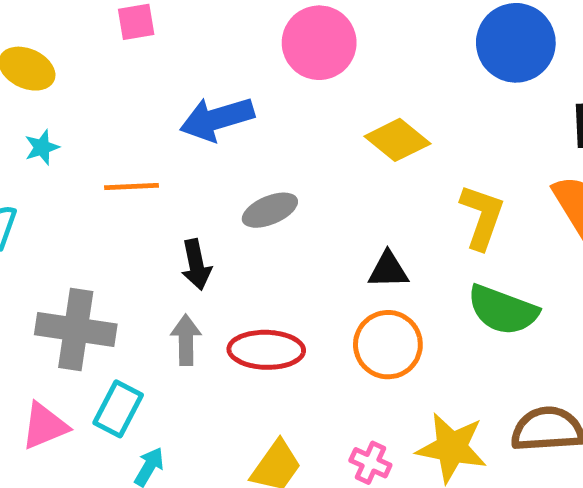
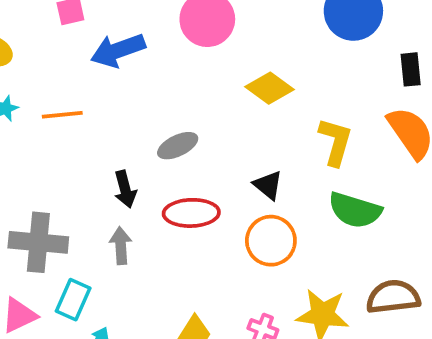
blue arrow: (217, 119) -> (118, 50), moved
orange line: (131, 186) -> (62, 115), moved
black triangle: (388, 270) -> (268, 185), turned 44
red ellipse: (266, 350) -> (191, 213), moved

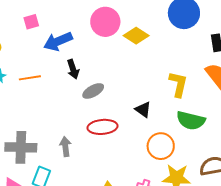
yellow diamond: (270, 88) -> (136, 36), moved
black arrow: (125, 189) -> (73, 69), moved
orange circle: (271, 241) -> (161, 146), moved

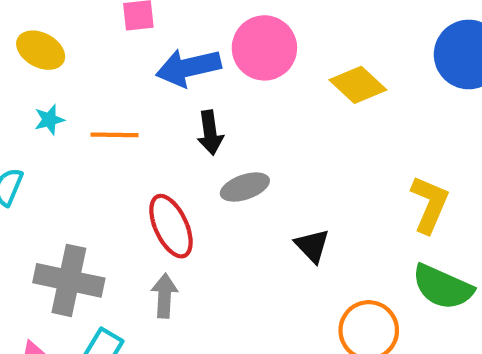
pink circle: (105, 22) -> (264, 48), moved
black triangle: (143, 110) -> (312, 246), moved
red ellipse: (103, 127) -> (171, 226), moved, turned 60

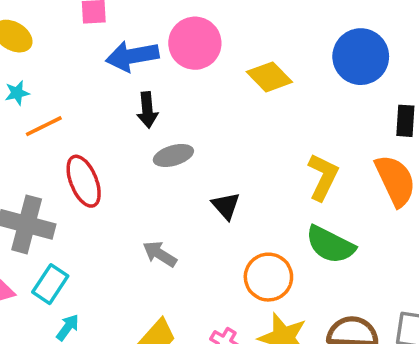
orange line: (114, 135) -> (44, 126), moved, turned -30
red ellipse: (171, 226) -> (84, 181), moved
gray arrow: (164, 296) -> (160, 254), moved, turned -64

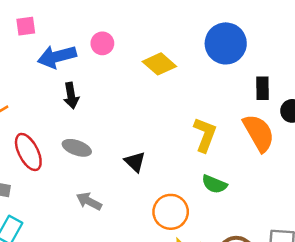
pink circle: (195, 43) -> (102, 43), size x0.6
gray ellipse: (173, 155) -> (77, 148), moved, turned 40
green semicircle: (330, 245) -> (214, 184), size x0.7

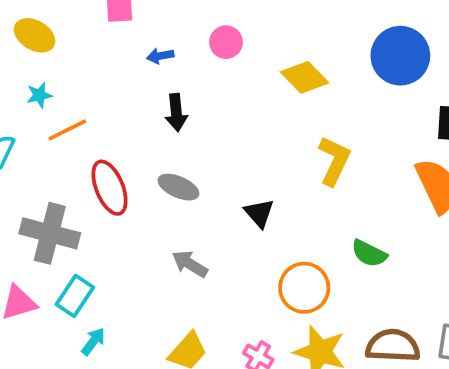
blue arrow: (57, 57) -> (160, 56), size x0.5
yellow L-shape: (205, 135) -> (334, 161), moved

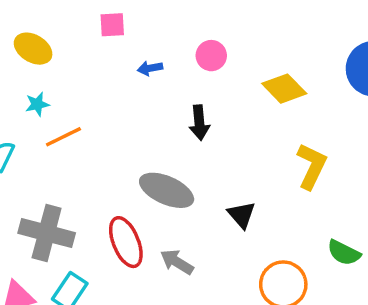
black arrow: (176, 112) -> (199, 123), moved
gray ellipse: (178, 187) -> (167, 190), size x1.4
red ellipse: (110, 188) -> (126, 242), moved

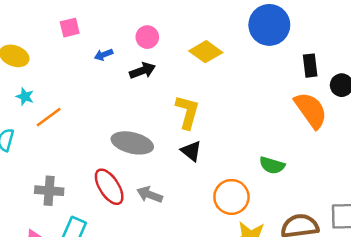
cyan star: (37, 104) -> (25, 97), turned -30
black arrow: (199, 123) -> (142, 71), moved, turned -95
yellow L-shape: (312, 166) -> (187, 112), moved
gray cross: (47, 233) -> (49, 191), size x0.7

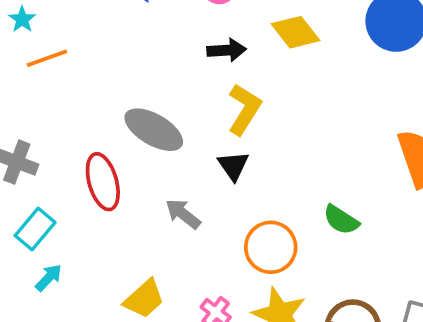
black arrow: (142, 71) -> (227, 50), moved
gray arrow: (150, 195) -> (183, 214), moved

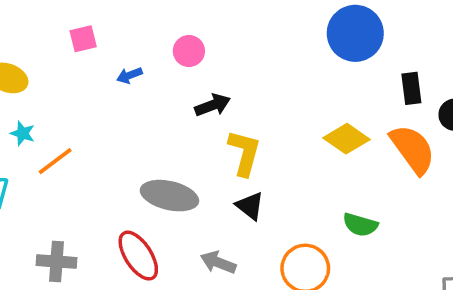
yellow diamond: (295, 32) -> (347, 139), moved

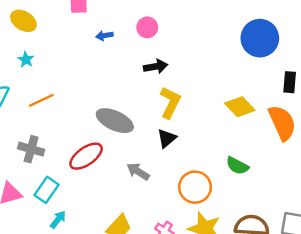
orange line: (55, 161) -> (41, 100), moved
black triangle: (250, 206) -> (167, 138), turned 30
red ellipse: (138, 256) -> (86, 156), turned 76

